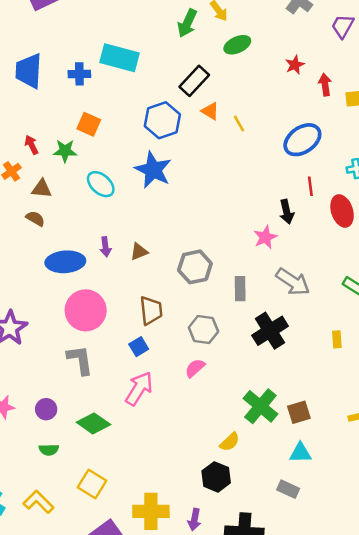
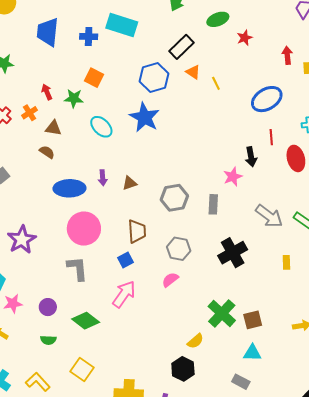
red star: (295, 65) -> (245, 38), moved
gray arrow: (293, 282) -> (269, 216), moved
gray rectangle: (240, 289) -> (213, 204), moved

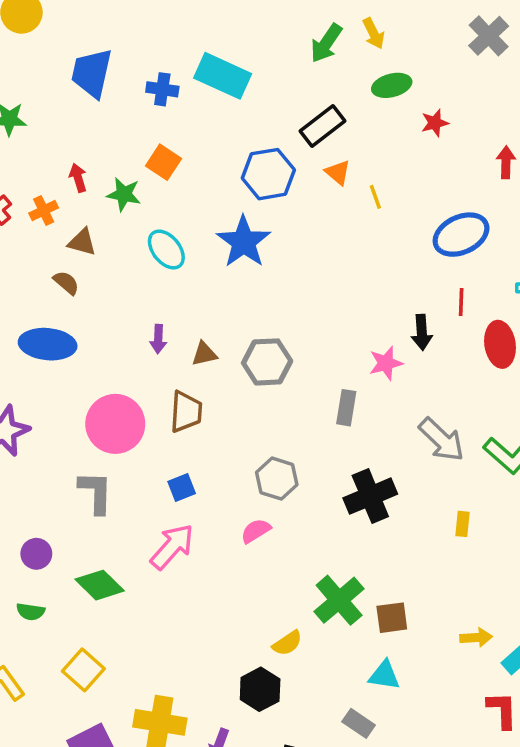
blue ellipse: (69, 188) -> (48, 344), moved
gray hexagon: (174, 198) -> (267, 362), moved
brown trapezoid: (137, 231) -> (186, 412), moved

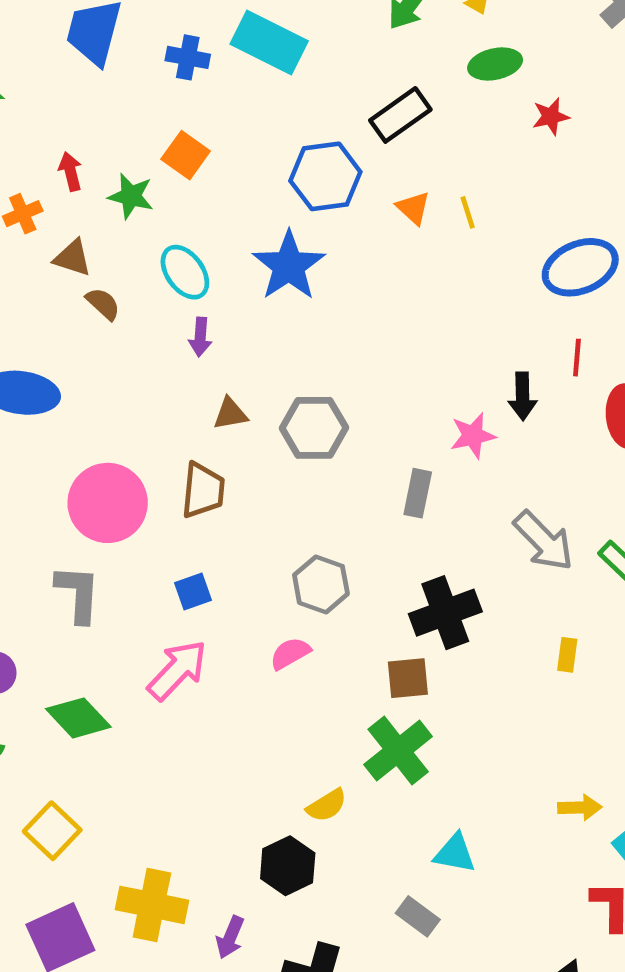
orange triangle: (338, 172) -> (413, 208), moved
brown semicircle: (66, 283) -> (103, 304), moved
purple arrow: (158, 339) -> (200, 337), moved
brown square: (392, 618) -> (408, 678), moved

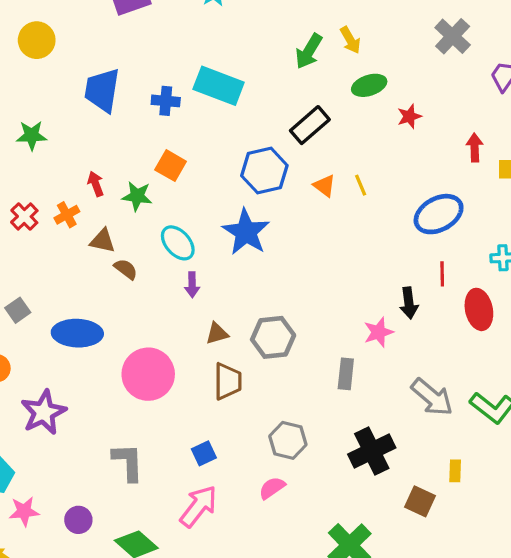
brown trapezoid: (203, 490) -> (228, 381), moved
pink circle: (108, 503) -> (148, 374), moved
brown square: (408, 678) -> (420, 501), moved, turned 36

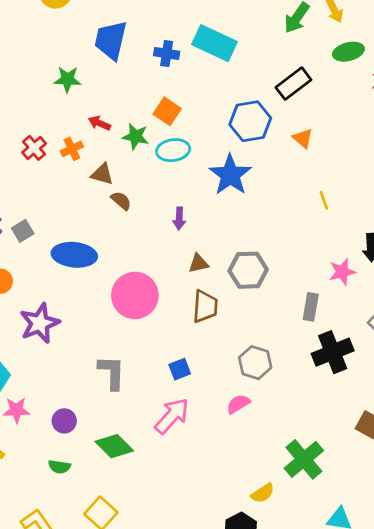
green star: (32, 135) -> (67, 79), moved
red arrow: (96, 184) -> (99, 123), turned -50
yellow line: (361, 185) -> (324, 200), moved
cyan ellipse: (178, 243) -> (173, 150), moved, turned -60
black cross: (372, 451) -> (333, 352), moved

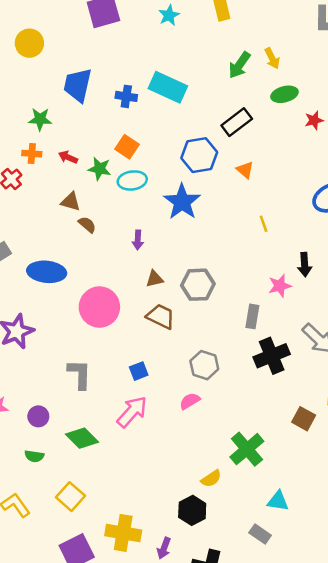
orange cross: (72, 149) -> (32, 154), moved, turned 30
brown trapezoid: (205, 306) -> (161, 316), turned -68

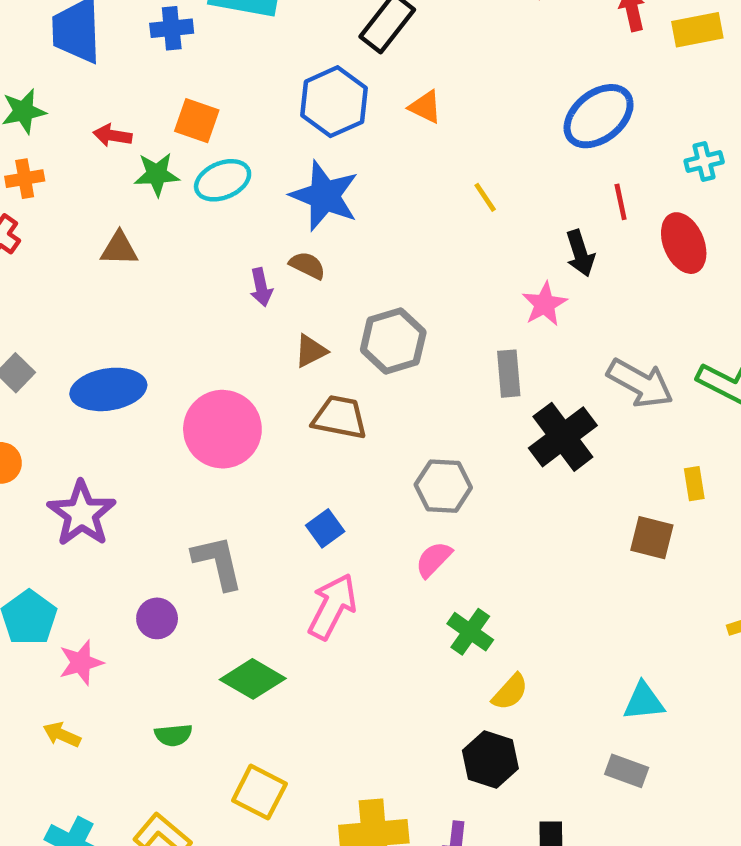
red arrow: (68, 157) -> (113, 135), moved
brown semicircle: (87, 225) -> (307, 265), moved
purple circle: (38, 416) -> (157, 618), moved
green cross: (247, 449) -> (470, 632), moved, size x0.7

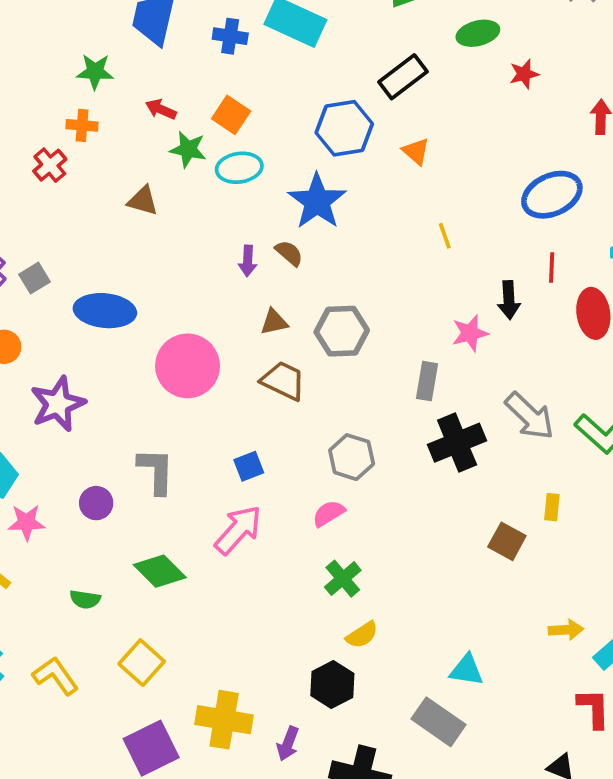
gray rectangle: (627, 771) -> (438, 722), size x1.5

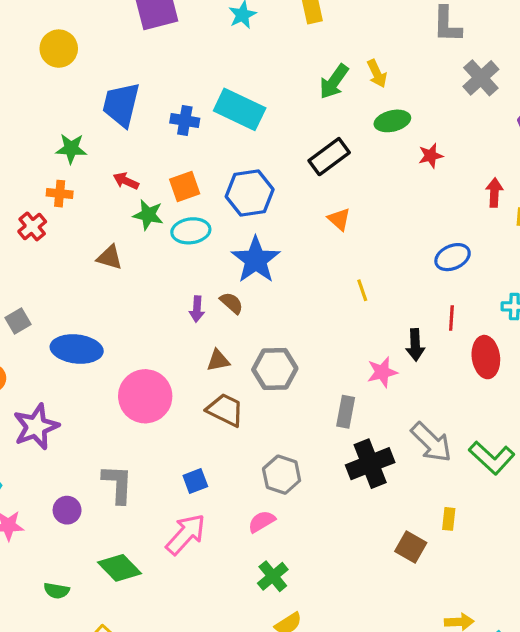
orange square: (231, 115) -> (185, 186), turned 36
blue hexagon: (344, 128) -> (250, 193), moved
blue ellipse: (552, 195) -> (453, 257), size x0.7

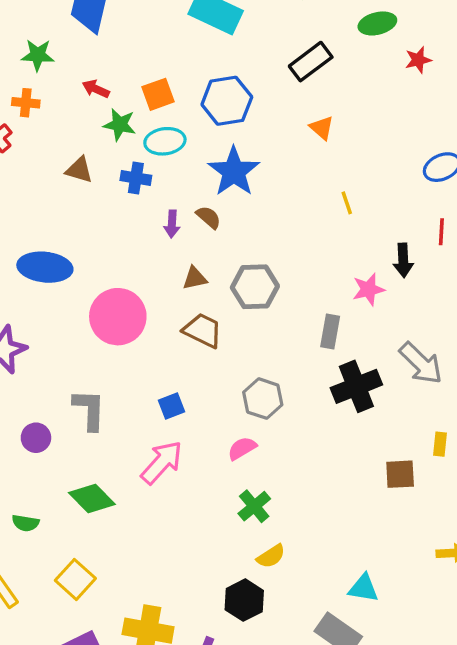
blue cross: (185, 121) -> (136, 178), moved
brown square: (411, 547) -> (400, 474), turned -32

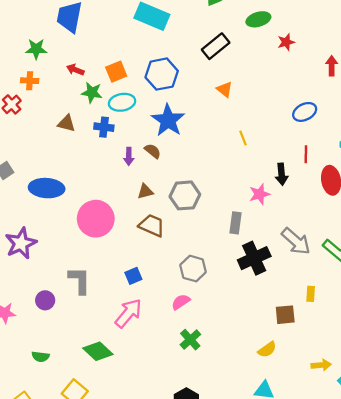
green diamond: (92, 498) -> (98, 351), moved
yellow semicircle: (271, 556) -> (267, 350), moved

